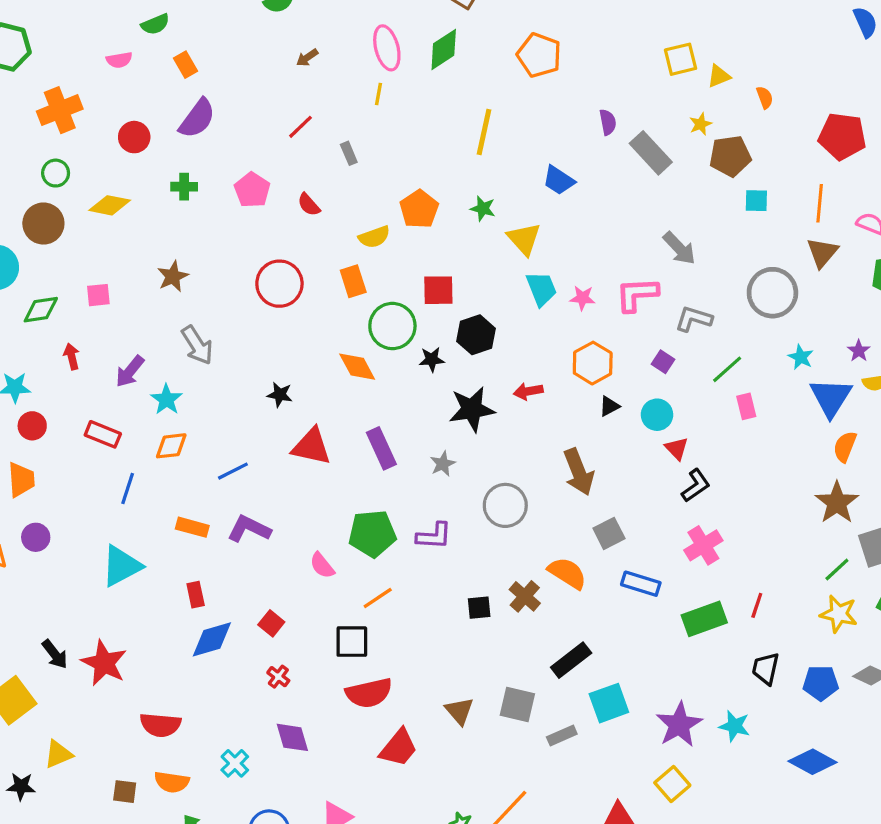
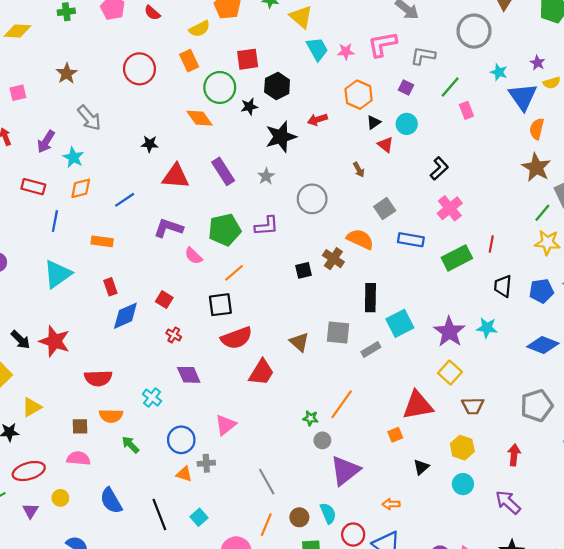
red triangle: (677, 449) -> (386, 145), moved
brown arrow: (579, 472) -> (359, 170), size x0.5
purple L-shape: (249, 529) -> (168, 228), moved
black rectangle: (571, 660) -> (370, 298), turned -44

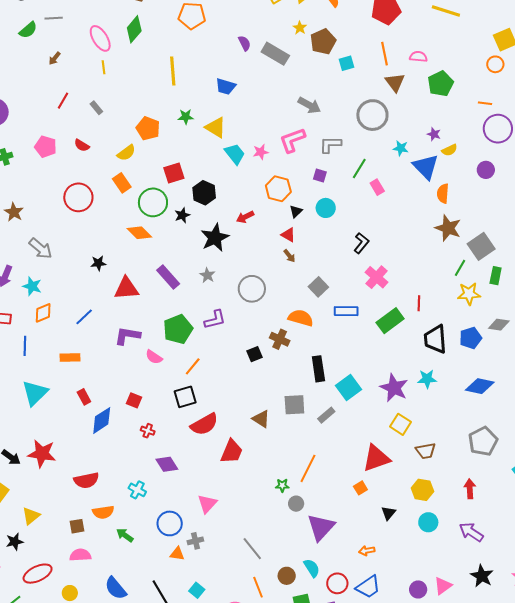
red triangle: (386, 145) -> (288, 235), moved
black trapezoid: (503, 286) -> (435, 339), size x1.4
orange line: (266, 525) -> (258, 587), turned -35

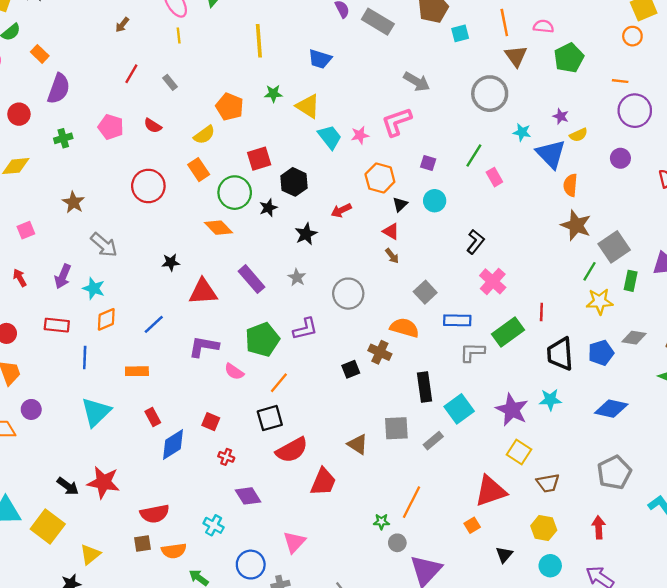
gray L-shape: (330, 145) -> (472, 352), moved
black star: (215, 238) -> (306, 234), size x0.7
brown square: (77, 526) -> (142, 544), moved

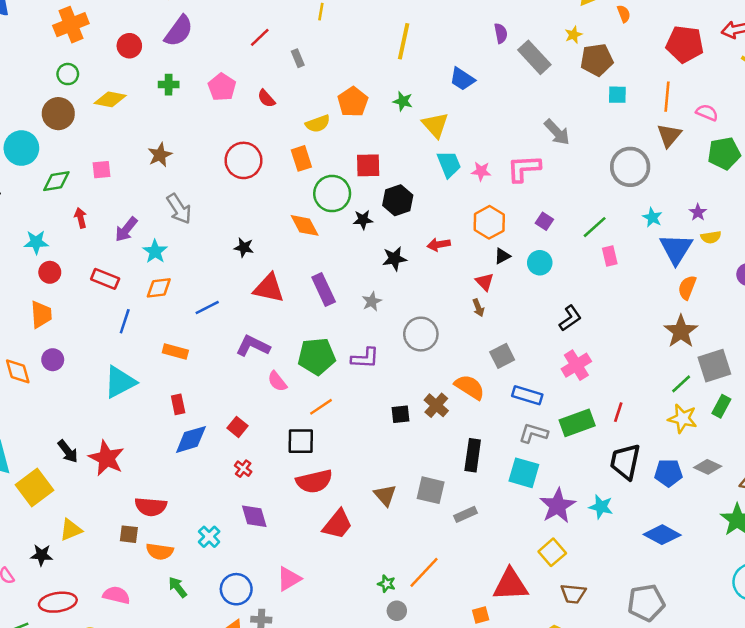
cyan square: (459, 409) -> (524, 473), moved, turned 36

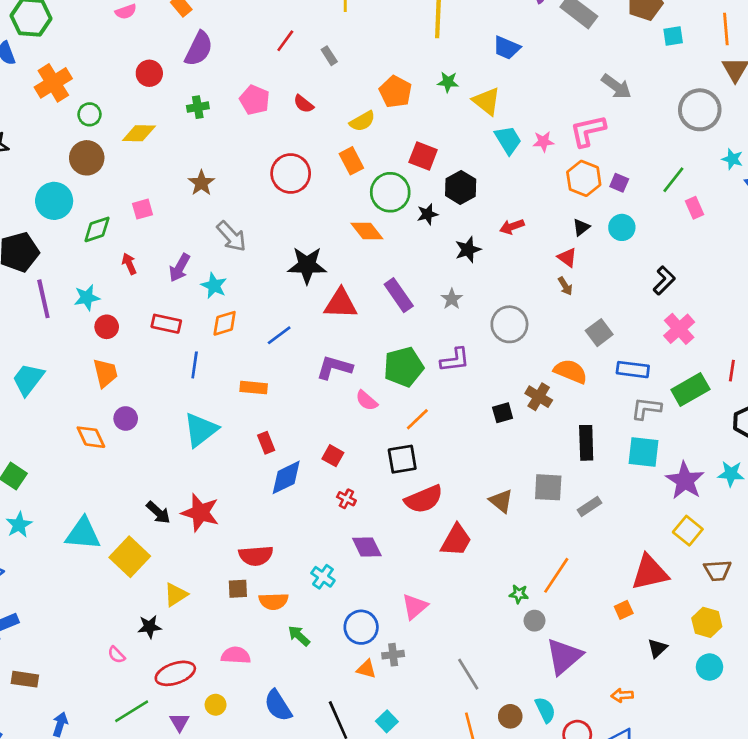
orange cross: (71, 25) -> (53, 83), moved
red square: (368, 165) -> (423, 156), turned 32
orange hexagon: (489, 222) -> (584, 178), moved
black star: (244, 247) -> (307, 265), size x1.8

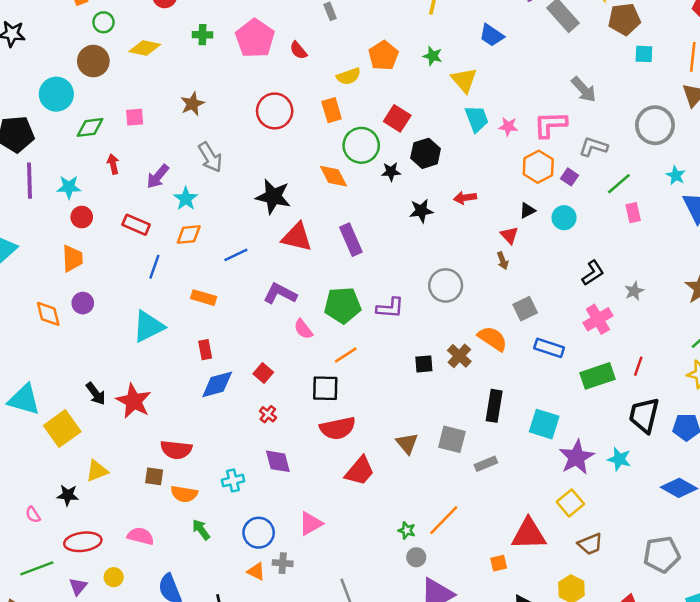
pink pentagon: (255, 100) -> (255, 38), size x1.4
gray star: (452, 299) -> (634, 291), moved
gray L-shape: (646, 408) -> (593, 147), moved
brown trapezoid: (717, 570) -> (590, 544), turned -30
cyan cross: (323, 577) -> (233, 481), turned 30

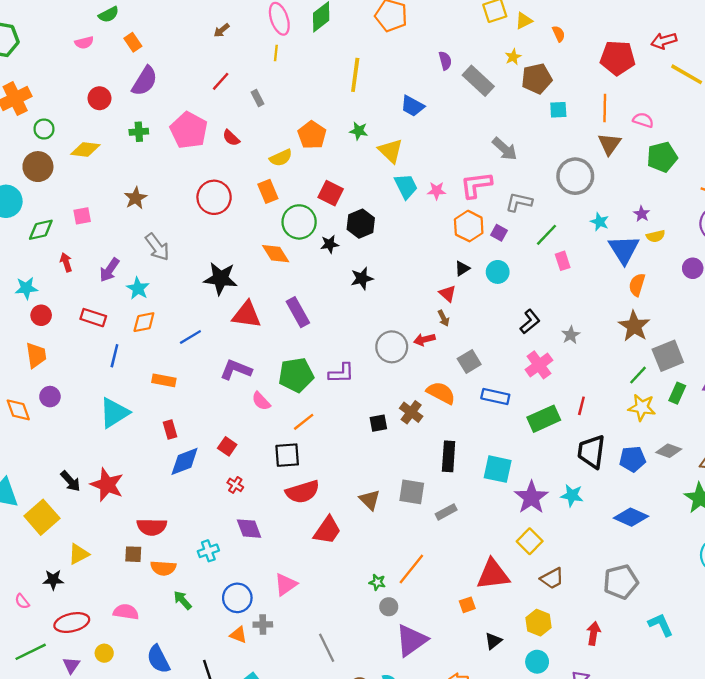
red arrow: (465, 198) -> (424, 340), moved

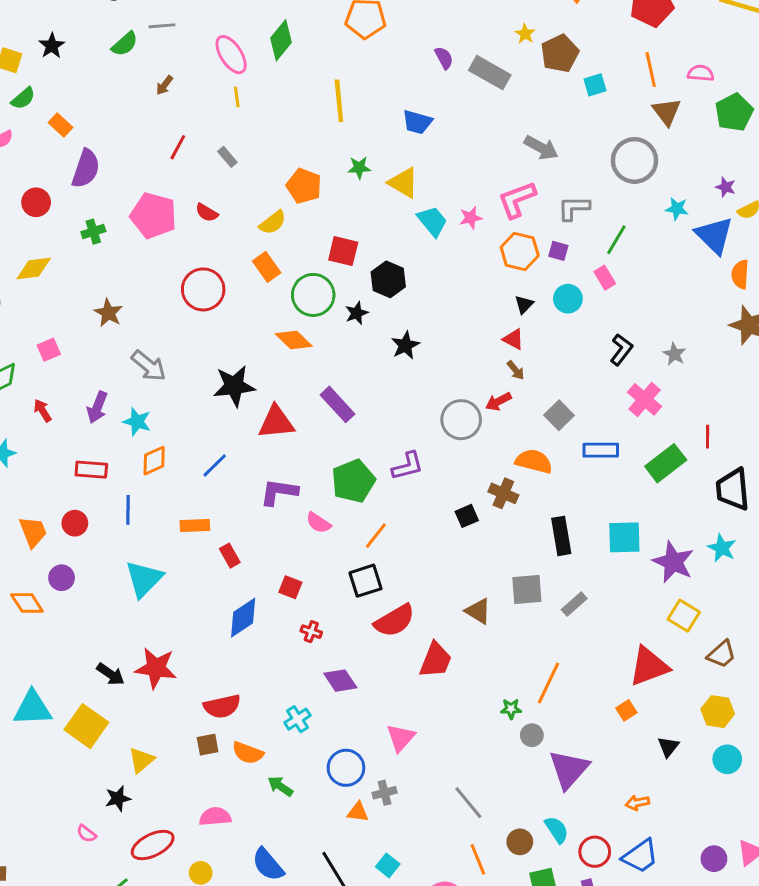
pink rectangle: (563, 261) -> (605, 278), moved
red circle: (41, 315) -> (75, 523), moved
red rectangle: (170, 430) -> (230, 556), moved
cyan star: (572, 495) -> (722, 548), turned 30
orange semicircle: (163, 568) -> (248, 753), turned 30

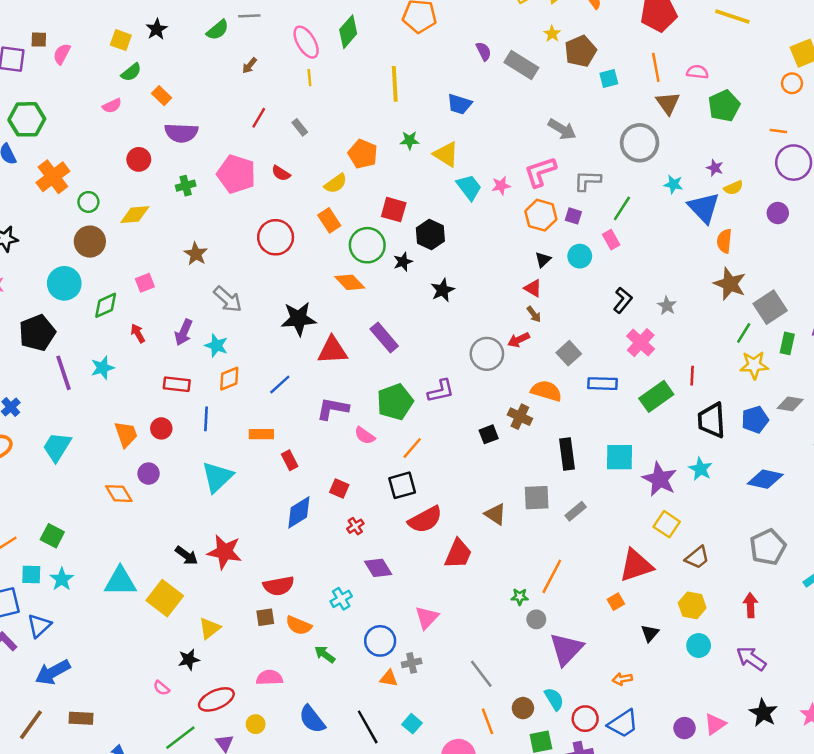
purple semicircle: (86, 169) -> (181, 133), turned 72
red cross: (311, 632) -> (355, 526), turned 35

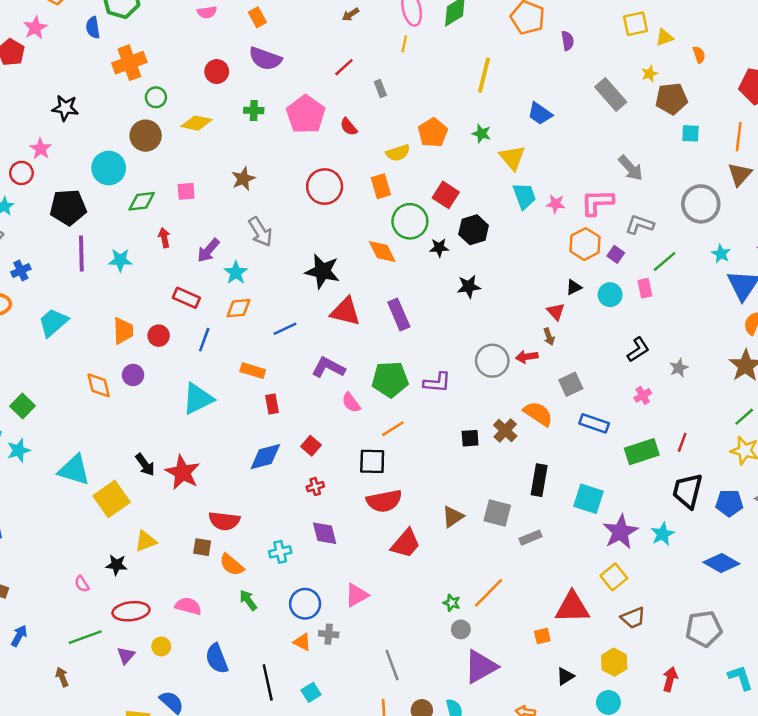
purple semicircle: (484, 51) -> (568, 41), moved
pink cross: (641, 343) -> (643, 395), size x0.6
brown triangle: (495, 514) -> (453, 517), turned 35

